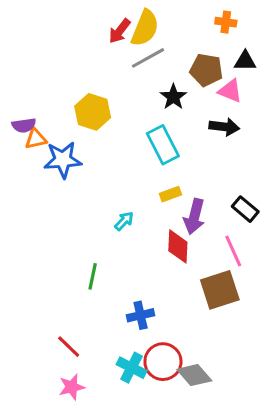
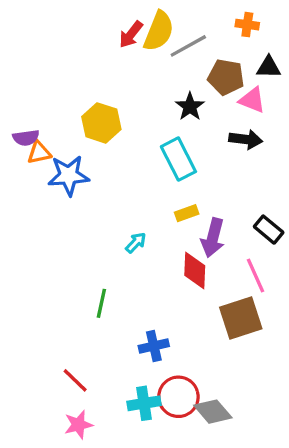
gray line: (148, 58) -> (188, 46), moved
cyan cross: (132, 368) -> (144, 403), turned -36

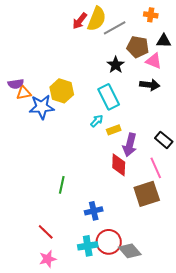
yellow hexagon: (101, 123) -> (62, 91), moved
cyan arrow: (136, 243) -> (97, 121), moved

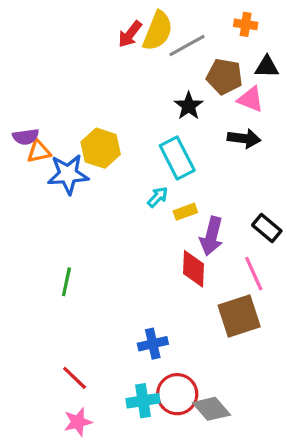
green line: (62, 185) -> (66, 282), moved

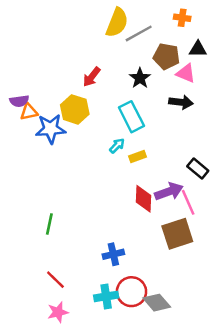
red arrow: (130, 34) -> (92, 77), moved
purple arrow: (211, 236) -> (169, 192), moved, turned -124
green line: (66, 282) -> (49, 224), moved

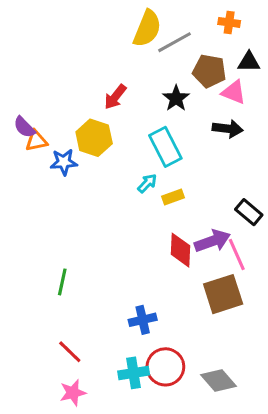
purple semicircle: (19, 101) -> (24, 127), turned 54
blue star: (51, 129) -> (64, 162), size x0.7
gray diamond: (157, 303) -> (218, 381), moved

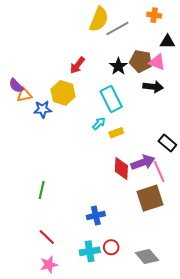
brown pentagon: (209, 71) -> (141, 61), moved
red circle: (165, 367) -> (111, 247), size x0.6

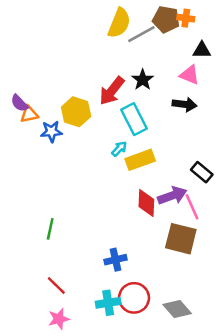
brown pentagon: (141, 61) -> (166, 19), moved
red arrow: (77, 65) -> (112, 91), moved, size x1.4
yellow rectangle: (116, 133) -> (140, 160), size x1.6
brown square: (150, 198) -> (181, 239), turned 32
red circle: (111, 247) -> (134, 298), size x1.6

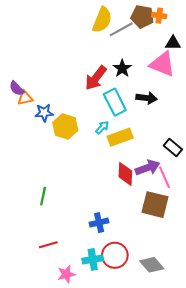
pink triangle: (189, 75) -> (162, 64), size x1.5
black arrow: (185, 104) -> (147, 98), moved
yellow hexagon: (76, 112) -> (65, 126), moved
red line: (56, 286) -> (48, 245), turned -60
pink star: (59, 319) -> (66, 274), moved

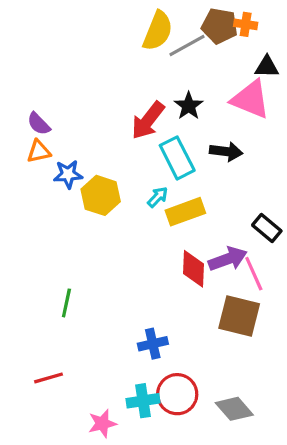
purple semicircle: (17, 88) -> (39, 124), moved
red line: (48, 245) -> (49, 378), moved

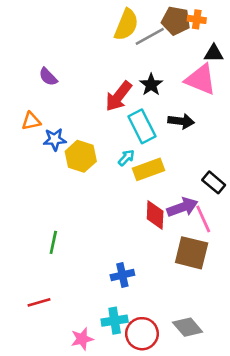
purple semicircle: (39, 124) -> (48, 77), moved
red circle: (177, 394) -> (142, 334), moved

